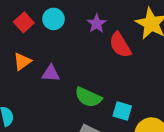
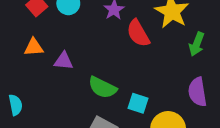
orange triangle: (22, 61) -> (34, 47), turned 30

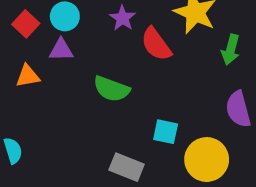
purple triangle: (64, 61) -> (61, 50), moved
green semicircle: (102, 88) -> (112, 89), moved

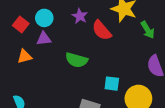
green arrow: (231, 50) -> (148, 30), turned -42

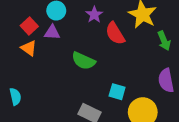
red square: (21, 25) -> (29, 26), moved
orange triangle: (25, 56) -> (29, 48), turned 42

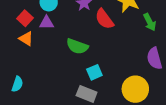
cyan square: (117, 92) -> (94, 72), moved, turned -35
cyan semicircle: (15, 97) -> (17, 84), turned 35

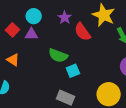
orange triangle: (26, 39) -> (13, 60), moved
cyan square: (94, 72) -> (73, 71), moved

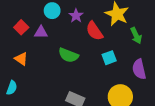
cyan circle: (34, 16) -> (52, 11), moved
cyan square: (73, 71) -> (109, 58), moved

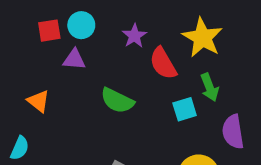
cyan circle: (52, 11) -> (81, 25), moved
red square: (21, 27) -> (49, 31), moved, turned 32
green arrow: (136, 36) -> (210, 87), moved

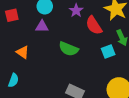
red square: (49, 31) -> (12, 15), moved

